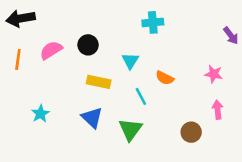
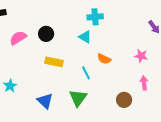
cyan triangle: (130, 61) -> (85, 37), moved, turned -32
blue triangle: (92, 118) -> (45, 101), moved

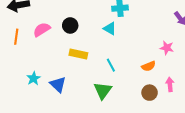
orange semicircle: (104, 59) -> (149, 66), moved, turned -48
pink arrow: (144, 83) -> (170, 84), moved
blue triangle: (45, 101) -> (58, 84), moved

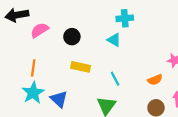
pink semicircle: (42, 30) -> (40, 30), moved
orange line: (16, 37) -> (33, 68), moved
cyan star: (34, 78) -> (33, 93), size x1.5

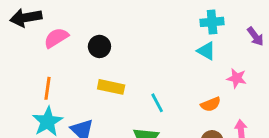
cyan cross: (125, 18) -> (212, 22), moved
cyan triangle: (114, 40) -> (206, 51), moved

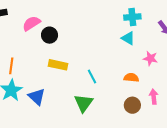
pink semicircle: (56, 38) -> (31, 23), moved
orange semicircle: (211, 104) -> (131, 78), turned -152

